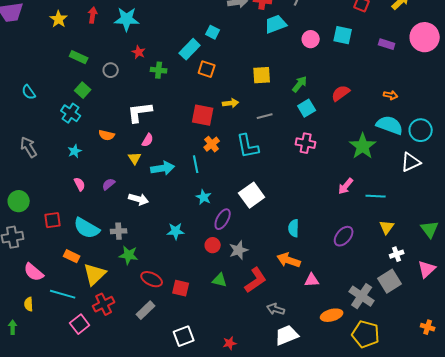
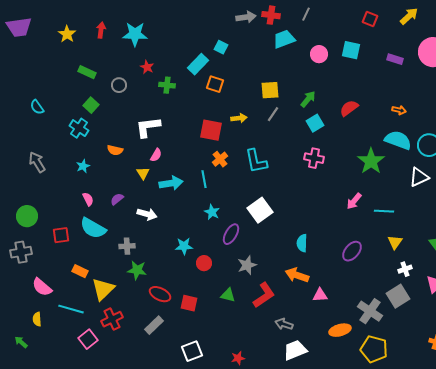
gray line: (265, 116) -> (273, 114), moved, turned -42
cyan semicircle: (87, 228) -> (93, 228), moved
red circle: (213, 245) -> (204, 263), moved
green arrow: (13, 327) -> (21, 342), turned -48

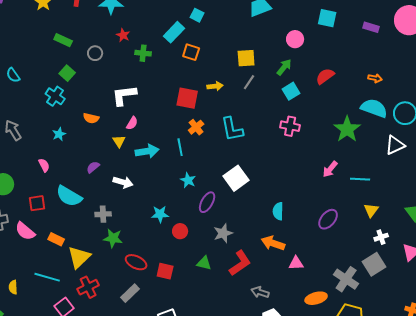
pink circle: (319, 54) -> (295, 39), moved
pink semicircle: (88, 199) -> (44, 165), moved
pink semicircle: (42, 287) -> (25, 231), moved

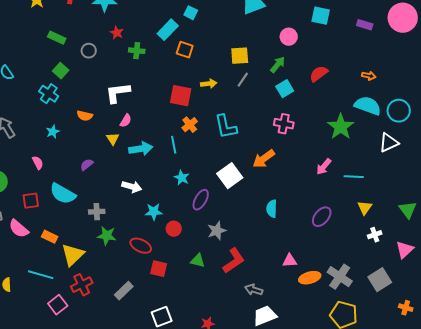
white arrow: (123, 182) -> (132, 187), moved
orange arrow: (273, 243) -> (264, 159), moved, turned -55
red ellipse: (136, 262) -> (141, 246), moved
gray square: (374, 264) -> (380, 280), moved
orange ellipse: (316, 298) -> (310, 278), moved

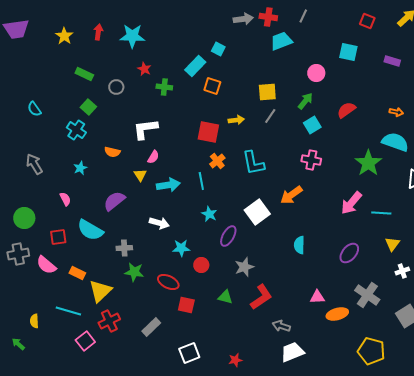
purple semicircle: (87, 165) -> (114, 201), size x1.6
pink arrow: (324, 167) -> (351, 203), size x1.4
gray cross: (340, 277) -> (367, 295), moved

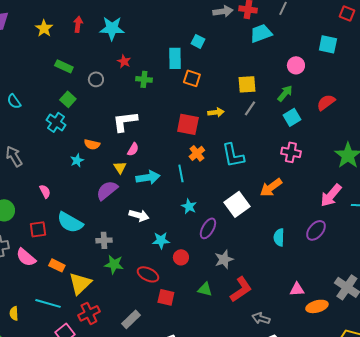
cyan rectangle: (195, 66) -> (175, 58), turned -45
cyan star: (80, 168) -> (77, 160), moved
purple semicircle: (114, 201) -> (107, 190), moved
purple ellipse: (349, 253) -> (316, 230), moved

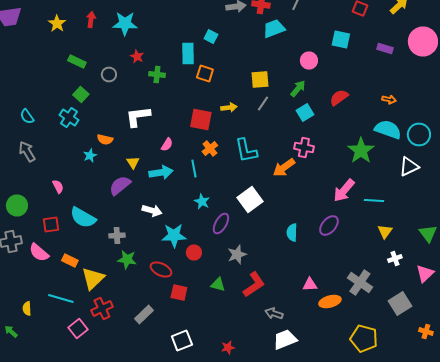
cyan semicircle: (14, 101) -> (27, 116), moved
pink semicircle: (133, 149) -> (167, 144), moved
orange arrow: (271, 187) -> (284, 168), moved
cyan star: (161, 240) -> (174, 236), size x1.4

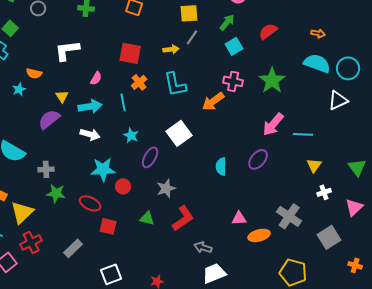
yellow arrow: (229, 108) -> (171, 49), moved
green star: (361, 150) -> (272, 80), moved
white arrow: (152, 210) -> (90, 134), moved

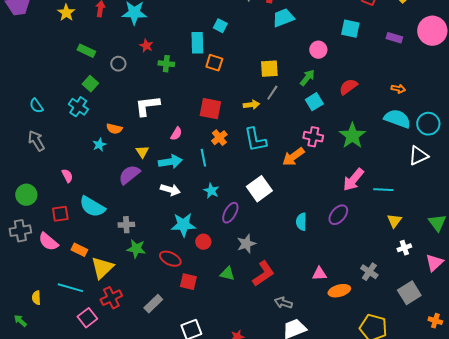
gray cross: (289, 216) -> (369, 272), size x0.7

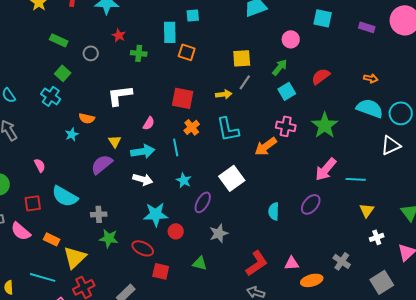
cyan square: (220, 26) -> (193, 15), turned -32
red L-shape: (263, 274) -> (257, 263), moved

